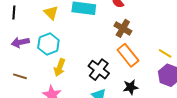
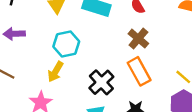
cyan hexagon: (48, 44) -> (66, 44), moved

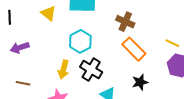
cyan hexagon: (66, 44) -> (80, 41), moved
black cross: (101, 82) -> (91, 70), moved

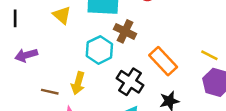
brown cross: (125, 22) -> (125, 31), moved
black cross: (91, 70) -> (130, 82), moved
brown line: (23, 83) -> (50, 92), moved

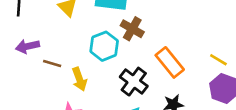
yellow arrow: (78, 83) -> (79, 79), turned -40
brown line: (50, 92) -> (52, 63), moved

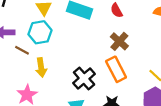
brown cross: (132, 29) -> (119, 41), moved
cyan hexagon: (104, 46) -> (40, 32), moved

